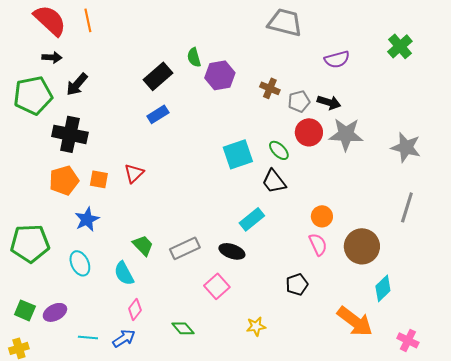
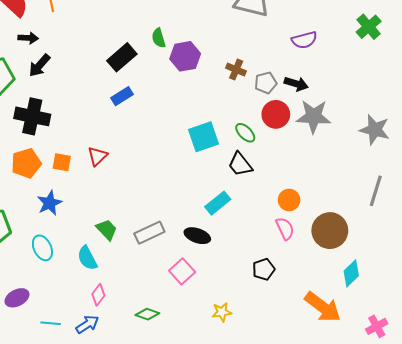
black arrow: (52, 57) -> (28, 38), moved
green diamond: (183, 328) -> (147, 314), turned -30
pink cross: (408, 340) -> (377, 326), turned 35

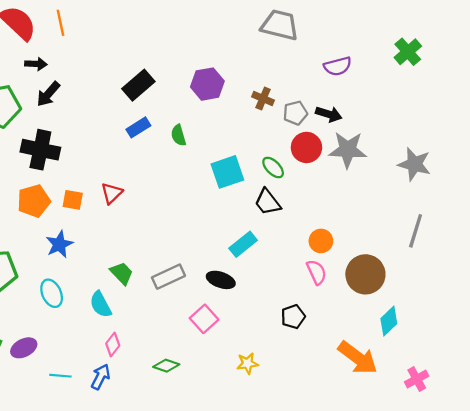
green semicircle: (159, 38) -> (178, 135), moved
blue arrow: (87, 324) -> (101, 377), turned -30

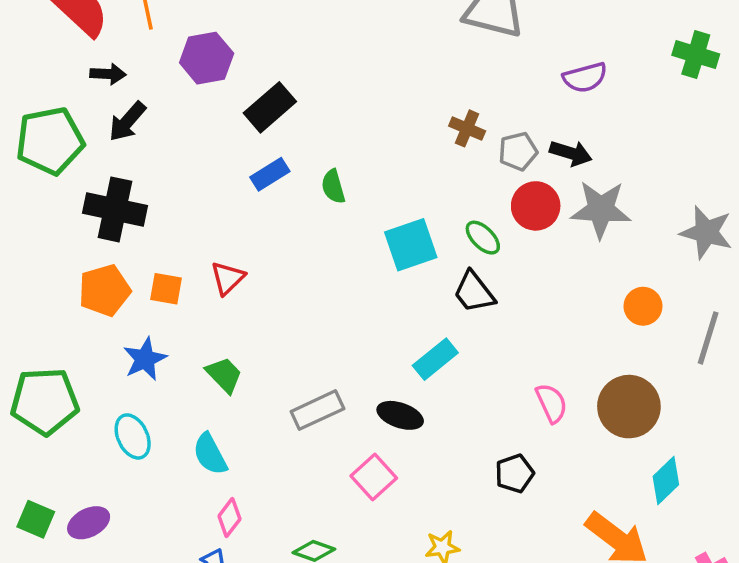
green cross: (408, 52) -> (696, 55), turned -32
purple hexagon: (207, 84) -> (207, 58), moved
orange circle: (321, 241) -> (643, 306), moved
green trapezoid: (122, 273) -> (224, 375), moved

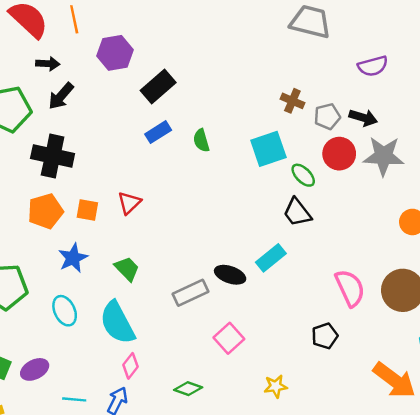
cyan square: (411, 245) -> (268, 149), moved
pink semicircle: (551, 403) -> (350, 288), size x1.4
black ellipse: (400, 415) -> (230, 275), moved
cyan semicircle: (210, 454) -> (117, 323), size x1.5

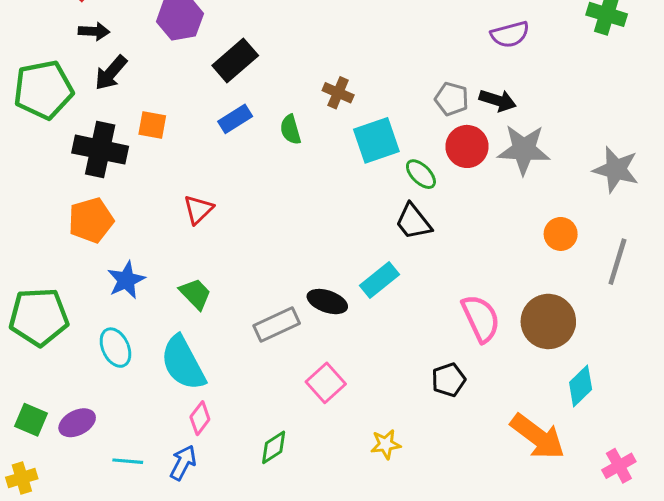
brown cross: (292, 101) -> (338, 93), moved
gray pentagon: (327, 116) -> (452, 99), turned 30
orange square: (87, 210) -> (152, 125), moved
green diamond: (188, 389) -> (274, 447), turned -52

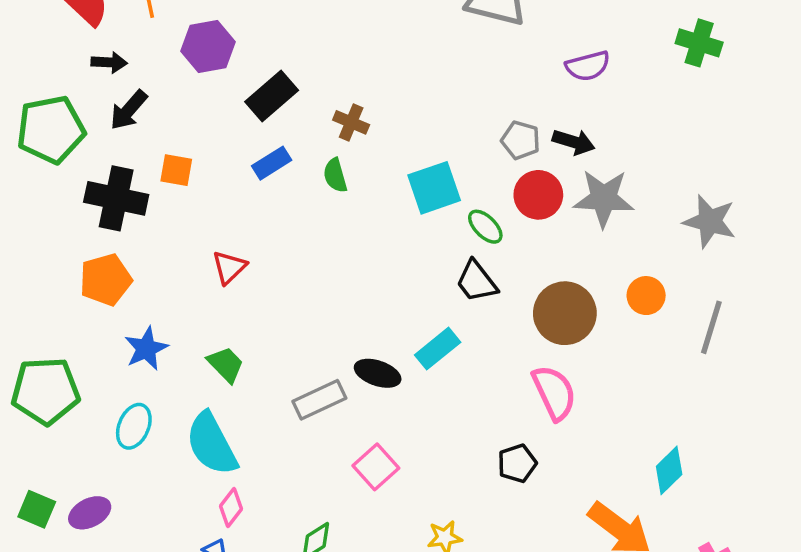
brown cross: (338, 93) -> (351, 122), moved
brown circle: (548, 321) -> (565, 313), moved
cyan ellipse: (115, 348) -> (134, 426), turned 48

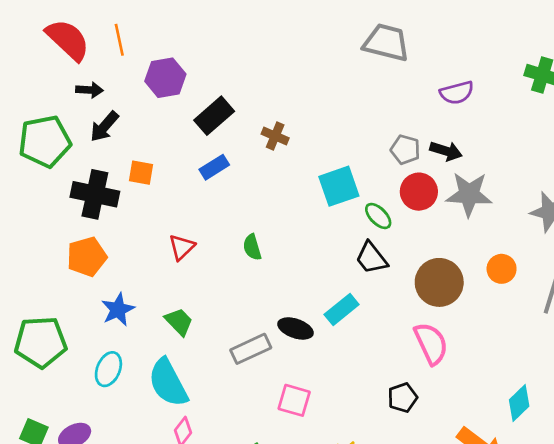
green semicircle: (335, 175) -> (252, 247), moved
pink square: (376, 467) -> (294, 400), turned -32

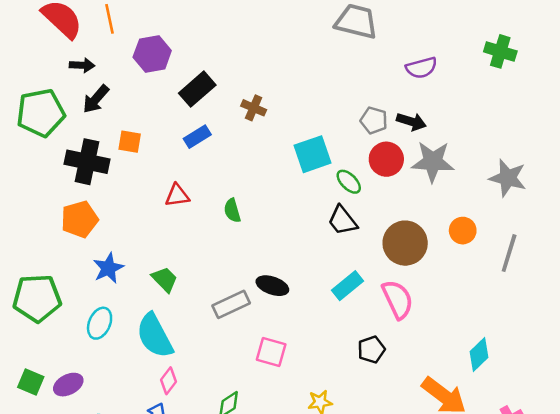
red triangle: (182, 247) -> (177, 195), moved, turned 36
cyan rectangle: (342, 310) -> (348, 286), moved

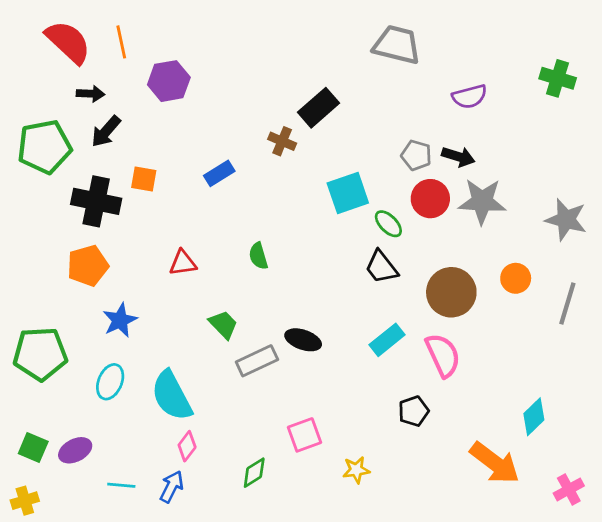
black rectangle: (197, 89) -> (318, 108), moved
red triangle: (177, 195) -> (183, 263), moved
green trapezoid: (165, 279) -> (223, 324), moved
pink square: (271, 352) -> (304, 435), moved, turned -36

